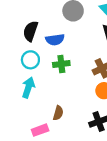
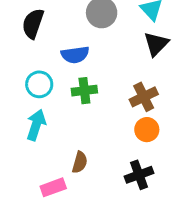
black semicircle: (30, 31) -> (33, 24), moved

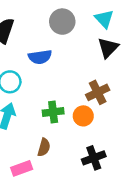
green cross: (84, 91) -> (53, 112), moved
orange circle: (147, 130) -> (83, 116), moved

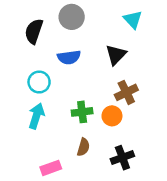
gray circle: (62, 22) -> (72, 17), moved
black triangle: (108, 48) -> (116, 55), moved
brown semicircle: (44, 147) -> (83, 147), moved

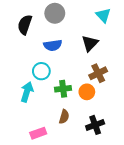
cyan circle: (39, 82) -> (41, 71), moved

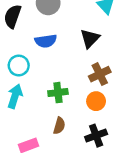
cyan circle: (41, 71) -> (19, 66), moved
orange circle: (87, 92) -> (96, 101), moved

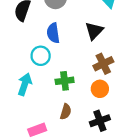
blue semicircle: (46, 41) -> (53, 33), turned 90
cyan circle: (19, 66) -> (41, 56), moved

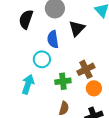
black triangle: (94, 31) -> (77, 28), moved
brown cross: (103, 64) -> (86, 69), moved

